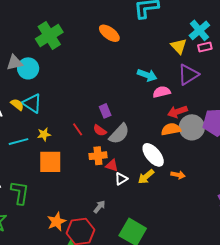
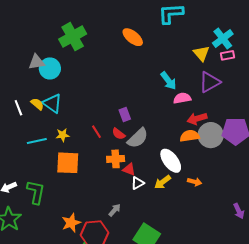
cyan arrow: (147, 75) -> (168, 81), turned 30

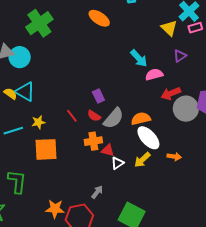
purple triangle: (210, 82) -> (180, 56), size x0.6
orange semicircle: (190, 136) -> (141, 119), moved
orange star: (71, 223) -> (55, 209), turned 30

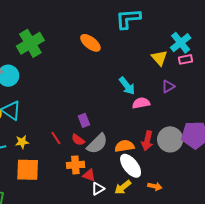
red arrow: (171, 93) -> (147, 141), moved, turned -60

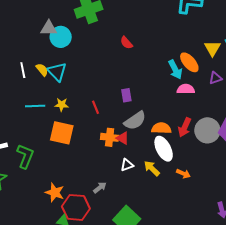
orange ellipse: (90, 43) -> (189, 62), moved
red semicircle: (78, 140) -> (126, 43), moved
red triangle: (89, 175) -> (123, 138), moved
yellow arrow: (123, 187) -> (152, 168), turned 72

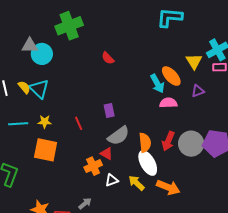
orange semicircle: (161, 128) -> (145, 143), turned 84
orange cross: (110, 137) -> (93, 166), moved, turned -30
orange arrow: (183, 174) -> (168, 187), size x1.6

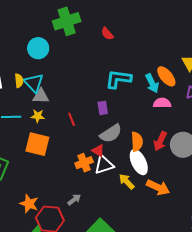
cyan L-shape: (170, 18) -> (118, 79), moved
gray triangle: (30, 46) -> (41, 96), moved
red semicircle: (108, 58) -> (107, 34), moved
yellow semicircle: (24, 87) -> (19, 81), turned 32
white triangle: (112, 180) -> (104, 165), moved, size x1.5

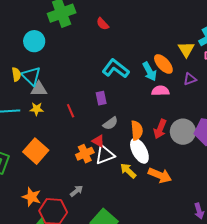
cyan L-shape: (118, 79) -> (116, 69), turned 32
gray semicircle: (111, 133) -> (110, 123), size x0.7
orange square: (37, 144) -> (36, 151), moved, turned 30

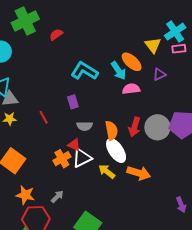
red semicircle: (103, 24) -> (56, 35), moved, turned 104
gray semicircle: (110, 123) -> (84, 126), turned 42
orange star: (32, 197) -> (25, 195), moved

